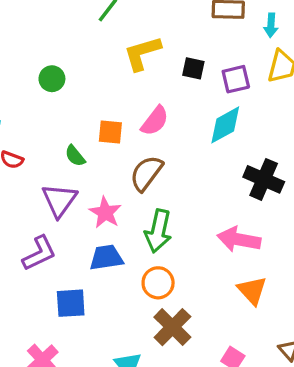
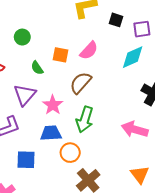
green circle: (52, 79) -> (22, 37), moved
orange circle: (158, 283) -> (70, 153), moved
orange triangle: (252, 290) -> (140, 175), moved

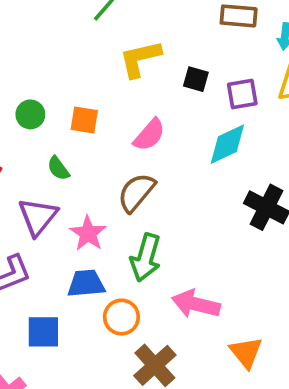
orange square: (60, 55) -> (84, 120), moved
pink arrow: (135, 129) -> (196, 304), moved

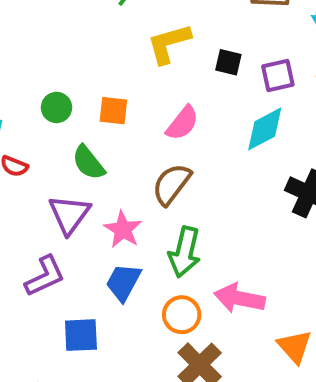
green semicircle: (58, 168) -> (88, 163), size x1.4
blue trapezoid: (86, 284) -> (123, 282), turned -54
orange circle: (121, 317) -> (182, 315), moved

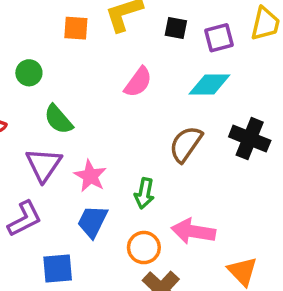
orange square: (113, 111) -> (76, 28), moved
cyan diamond: (265, 129) -> (209, 84), turned 30
brown semicircle: (172, 184) -> (186, 144), moved
green arrow: (185, 252) -> (144, 193), size x0.7

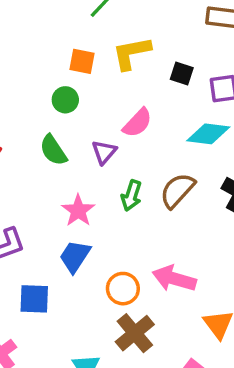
green circle: (29, 73) -> (65, 100), moved
purple triangle: (44, 165) -> (104, 152), moved, size x0.7
green arrow: (144, 193) -> (131, 196), moved

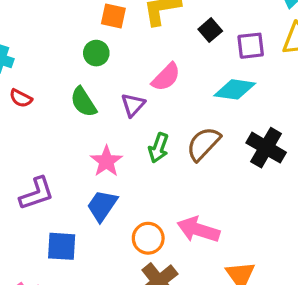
black square: (182, 74) -> (210, 30), turned 30

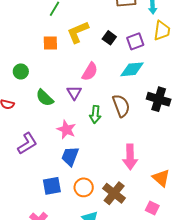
green circle: (96, 53) -> (21, 71), moved
brown semicircle: (203, 144) -> (121, 106), turned 130
purple L-shape: (37, 194) -> (27, 143), moved
pink arrow: (198, 230) -> (130, 157), turned -95
orange circle: (148, 238) -> (84, 187), moved

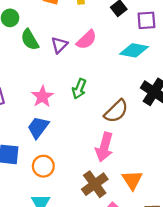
purple triangle: (74, 93) -> (59, 45), moved
green semicircle: (45, 98) -> (30, 40), moved
brown semicircle: (121, 106) -> (116, 111), moved, turned 50
brown cross: (114, 193) -> (95, 184), moved

